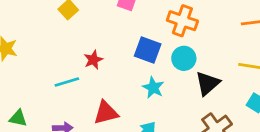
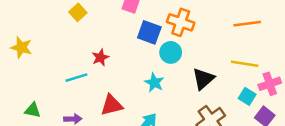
blue square: (148, 50) -> (149, 32), moved
cyan circle: (184, 58) -> (171, 52), moved

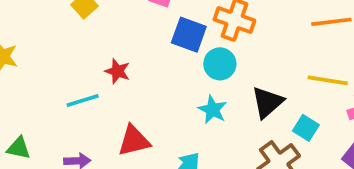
red star: (100, 57) -> (117, 71), turned -30
cyan star: (154, 83) -> (213, 110), moved
cyan square: (247, 96) -> (306, 128), moved

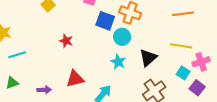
cyan line: (83, 100) -> (17, 55), moved
cyan square: (306, 128) -> (183, 73), moved
green triangle: (19, 148) -> (12, 83), turned -32

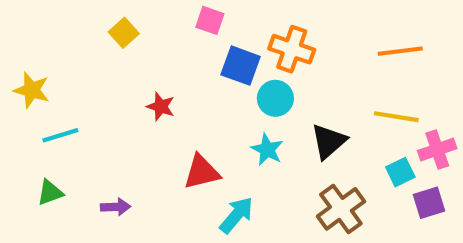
cyan square: (183, 73) -> (400, 172), turned 32
red triangle: (75, 79) -> (202, 172), moved
purple square: (197, 88) -> (429, 203), turned 35

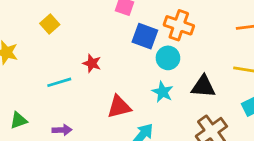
yellow square: (124, 33) -> (50, 24), moved
cyan line: (60, 135) -> (59, 82), moved
black triangle: (329, 141) -> (203, 86), turned 45

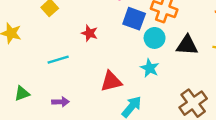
red star: (92, 63) -> (89, 33), moved
black triangle: (203, 86) -> (187, 45), moved

